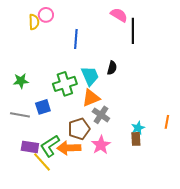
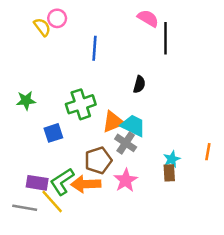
yellow semicircle: (34, 22) -> (42, 27), turned -35
cyan trapezoid: (90, 76) -> (133, 125), moved, turned -40
gray line: (20, 115) -> (25, 208), moved

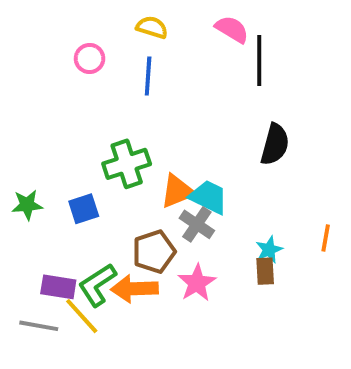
pink circle: (57, 18) -> (90, 58), moved
yellow semicircle: (42, 27) -> (152, 27), moved, turned -36
black semicircle: (139, 84) -> (275, 144), moved, size x1.5
green star: (26, 101) -> (27, 205), moved

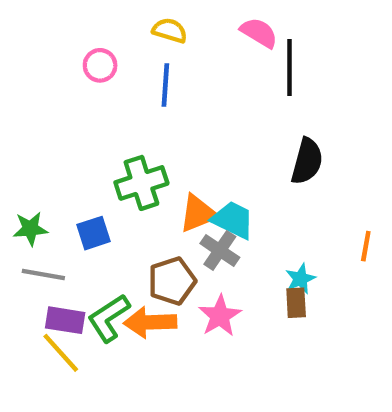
orange line: (326, 238) -> (366, 246), moved
yellow line: (82, 316) -> (61, 353), moved
gray line: (39, 326) -> (43, 274), moved

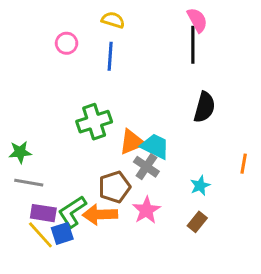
pink semicircle: (259, 33) -> (197, 20), moved, turned 30
blue square: (93, 233) -> (62, 233), moved
brown rectangle: (296, 303) -> (197, 222), moved, turned 42

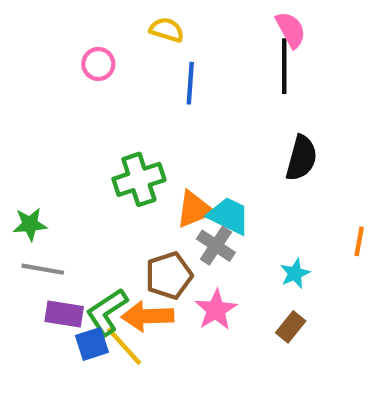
blue line: (110, 56) -> (190, 83), moved
yellow line: (40, 235) -> (124, 346), moved

